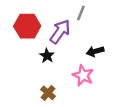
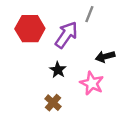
black star: (47, 56) -> (58, 70), moved

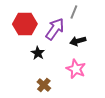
black arrow: (105, 57) -> (78, 41), moved
black star: (58, 70) -> (38, 53), moved

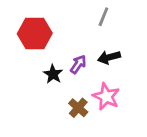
purple arrow: (55, 29) -> (78, 64), moved, size x0.6
brown cross: (44, 85) -> (78, 108), moved

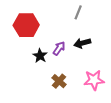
pink star: (106, 97) -> (94, 80), moved, turned -30

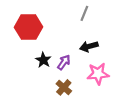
purple arrow: (59, 48) -> (64, 62), moved
pink star: (94, 80) -> (98, 74), moved

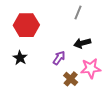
black star: (43, 60) -> (20, 58), moved
brown cross: (64, 87) -> (71, 79), moved

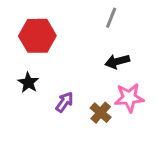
purple arrow: (59, 58) -> (64, 102), moved

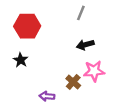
purple arrow: (64, 102) -> (47, 96), moved, turned -120

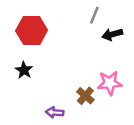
black arrow: (85, 45) -> (112, 34), moved

